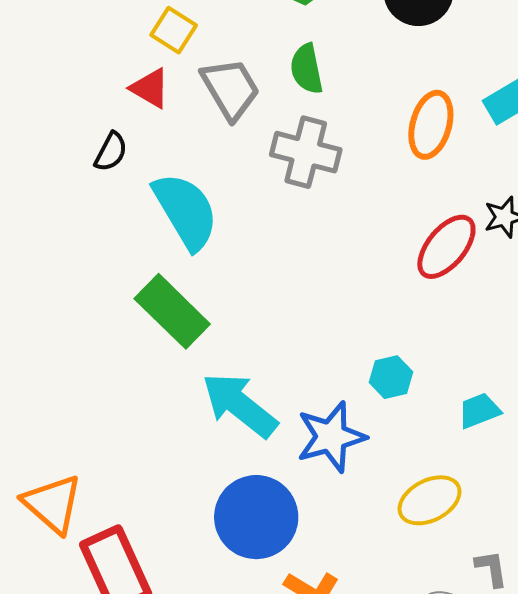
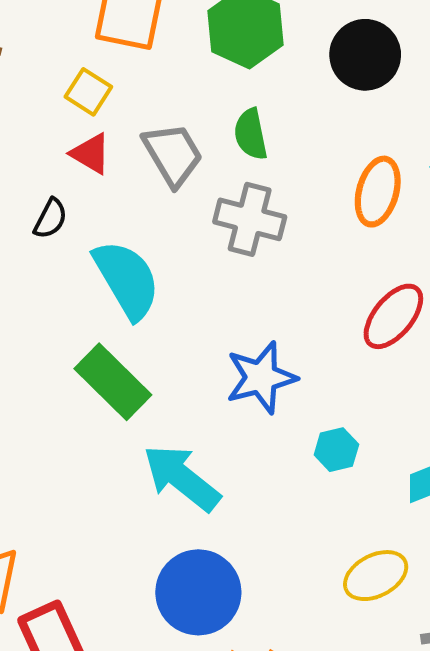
yellow square: (174, 30) -> (88, 92), moved
blue star: (331, 437) -> (261, 378), moved

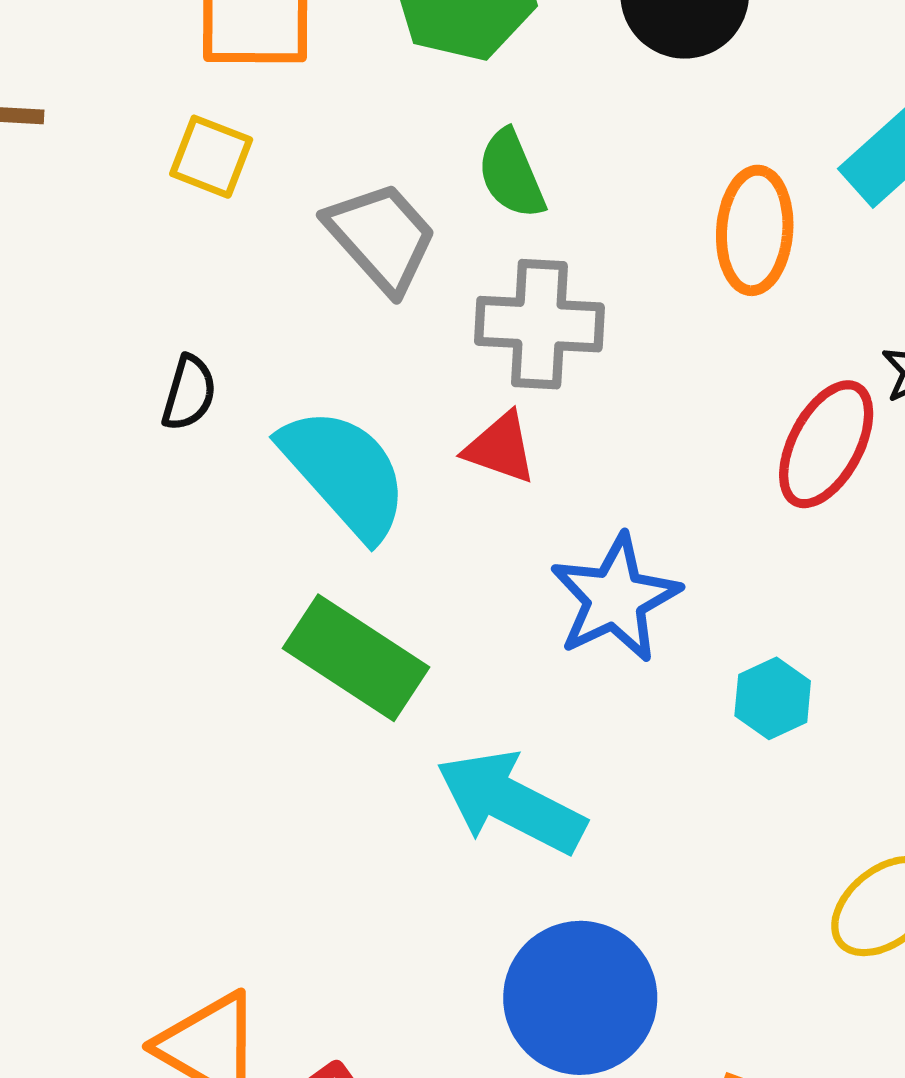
red triangle: (91, 154) -> (500, 448), moved

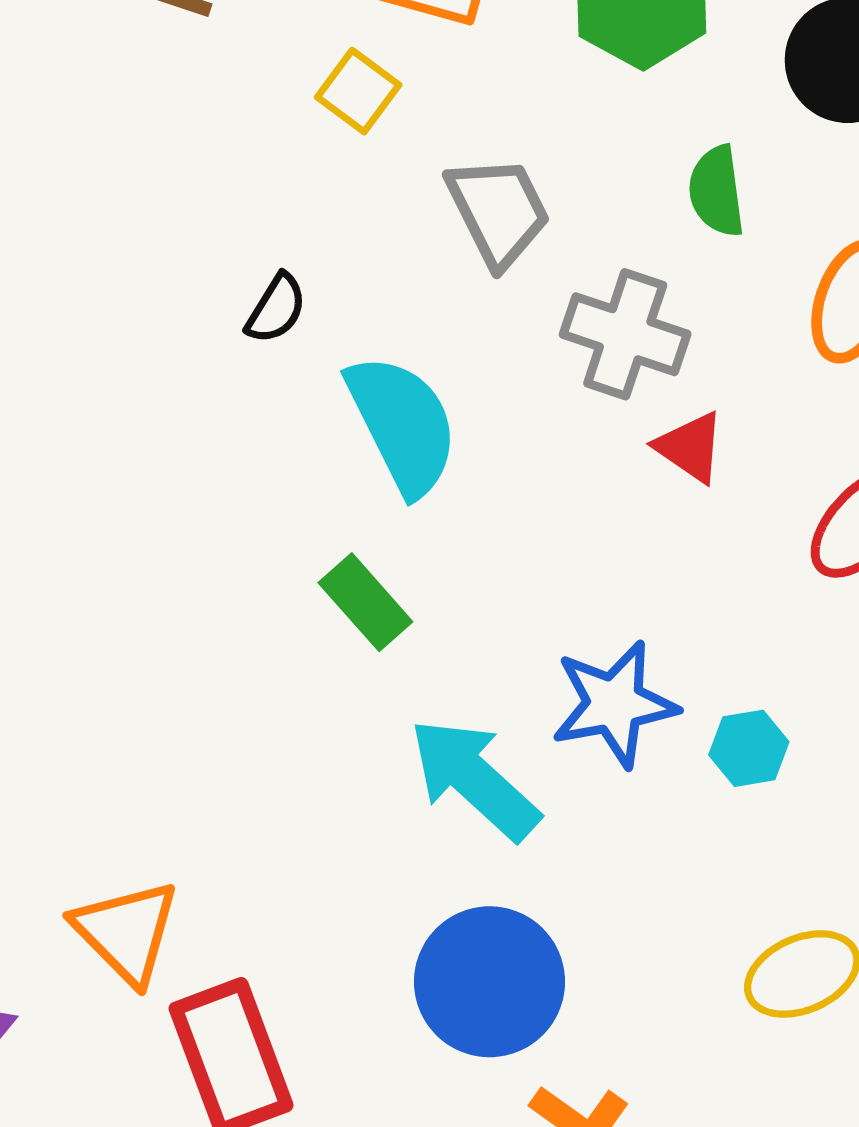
green semicircle: (511, 174) -> (717, 191), moved
red triangle: (500, 448) -> (690, 447), moved
blue star: (615, 598) -> (614, 704), moved
green rectangle: (356, 658) -> (365, 602), size x0.7

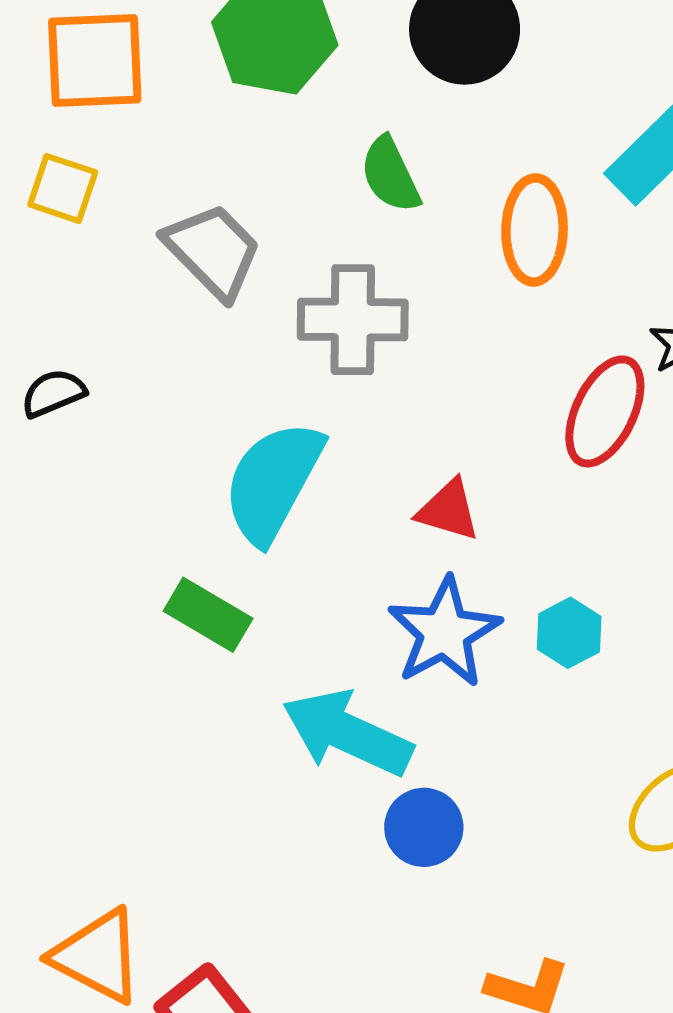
black semicircle: (276, 309) -> (53, 393), turned -126
cyan semicircle: (402, 424) -> (273, 482), moved, turned -107
red triangle: (690, 447) -> (448, 510), moved
blue circle: (490, 982) -> (424, 827), moved, size x0.6

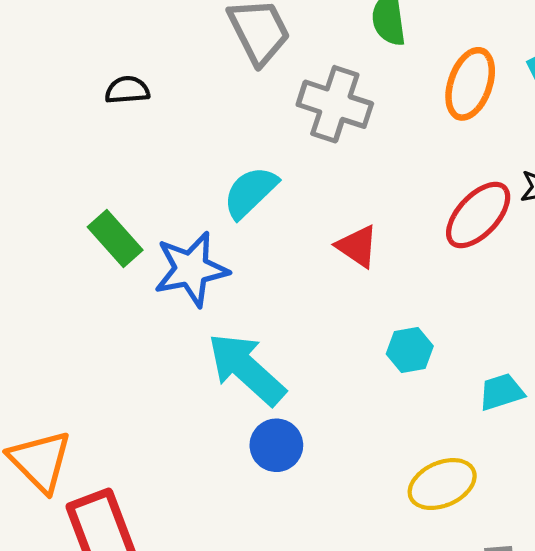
cyan semicircle: (273, 482) -> (250, 192), size x0.7
green rectangle: (208, 615) -> (115, 238), moved
blue star: (444, 632) -> (191, 269), moved

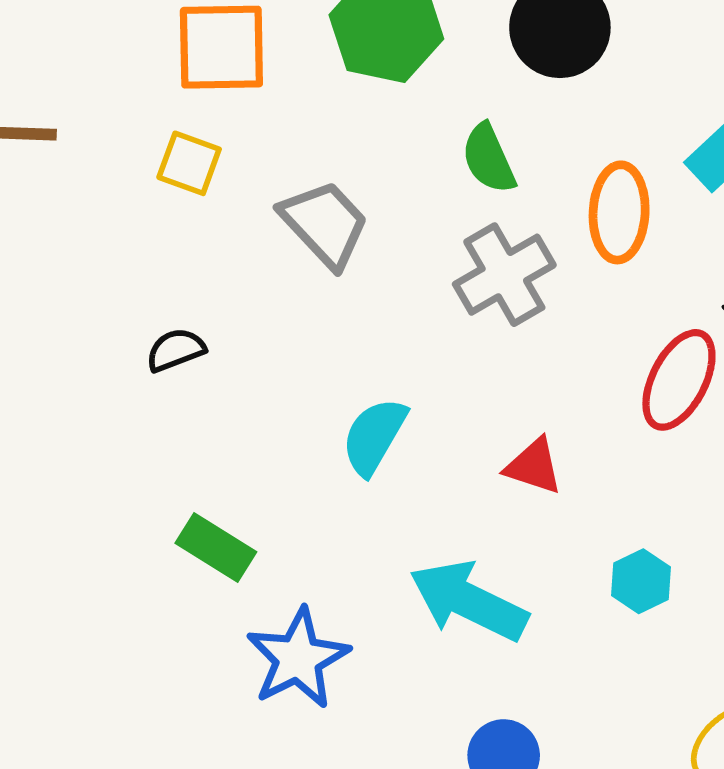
gray cross: (335, 104) -> (504, 275), moved, turned -32
blue star: (191, 269) -> (298, 658), moved
cyan arrow: (247, 369) -> (469, 601), moved

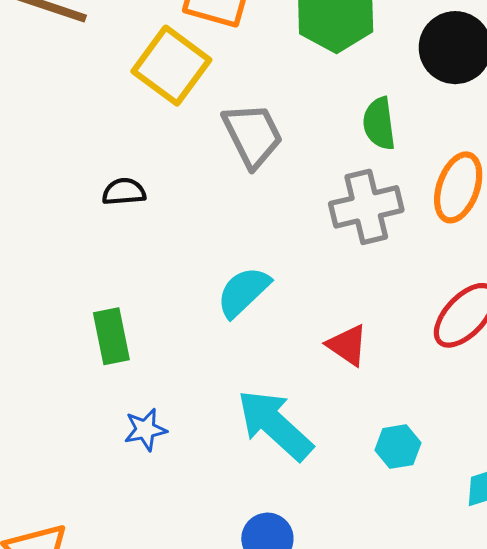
yellow square: (189, 163) -> (171, 66), size x1.6
green rectangle: (216, 548) -> (111, 336), turned 30
blue star: (298, 658) -> (145, 430), size x0.6

